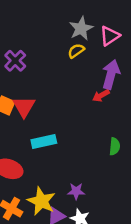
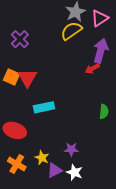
yellow semicircle: (76, 51) -> (71, 31), size x1.5
yellow star: (41, 201) -> (42, 158), size x0.6

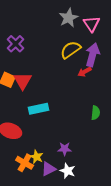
pink triangle: (100, 18) -> (92, 24), turned -30
yellow semicircle: (71, 31) -> (71, 50), moved
orange cross: (17, 164) -> (25, 163), moved

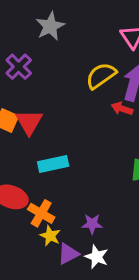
gray star: (69, 18) -> (50, 26), moved
red arrow: (85, 72) -> (122, 109), turned 48
orange cross: (25, 163) -> (41, 213), moved

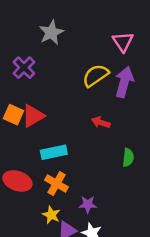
red arrow: (122, 109) -> (101, 122), moved
red triangle: (29, 122) -> (33, 116), turned 30
orange cross: (41, 213) -> (56, 184), moved

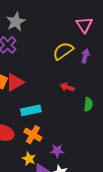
gray star: (51, 33) -> (16, 22), moved
purple arrow: (124, 82) -> (85, 56), size x0.6
green semicircle: (128, 158) -> (88, 104), moved

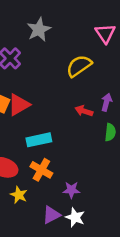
gray star: (16, 22) -> (39, 30), moved
purple arrow: (85, 56) -> (106, 102), moved
yellow star: (29, 159) -> (19, 195), moved

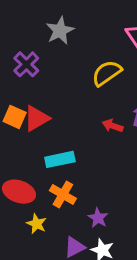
purple star: (71, 190) -> (98, 218), turned 30

